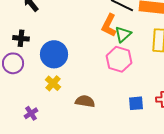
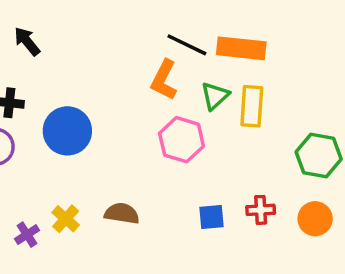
green triangle: (123, 34) -> (215, 96), moved
yellow cross: (53, 83) -> (66, 219), moved

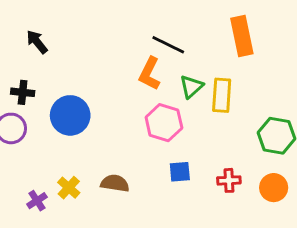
orange rectangle: (241, 48) -> (242, 36), moved, turned 72
blue square: (211, 217) -> (180, 172), moved

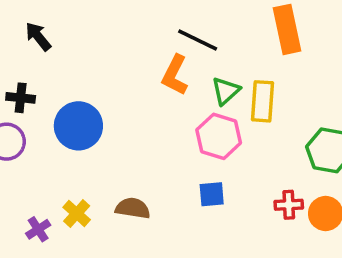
pink hexagon: (164, 123) -> (219, 136), moved
red cross: (229, 180) -> (289, 205), moved

